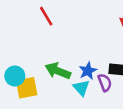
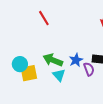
cyan triangle: (81, 88) -> (59, 75), moved

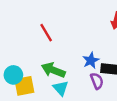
red line: (44, 18) -> (46, 33), moved
blue star: (76, 60) -> (91, 60), moved

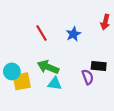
blue star: (91, 60) -> (73, 34), moved
cyan triangle: (61, 88) -> (55, 84), turned -40

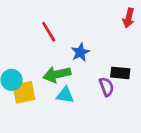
blue star: (73, 34) -> (80, 52), moved
green arrow: (48, 67) -> (57, 74), turned -35

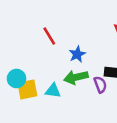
green arrow: (57, 74) -> (76, 77), moved
cyan triangle: (65, 95) -> (53, 91), moved

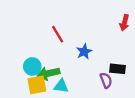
green arrow: (76, 77) -> (48, 73), moved
cyan circle: (17, 79) -> (32, 66), moved

